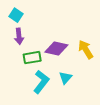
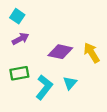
purple arrow: (19, 36) -> (20, 39), turned -112
green rectangle: (32, 58) -> (19, 73), moved

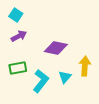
yellow arrow: (92, 53) -> (85, 66), moved, turned 36

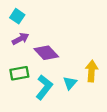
purple diamond: (56, 48) -> (46, 53), moved, turned 35

